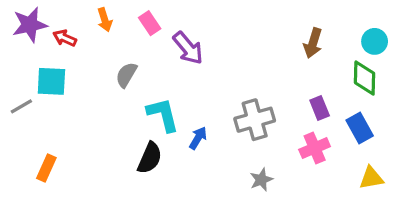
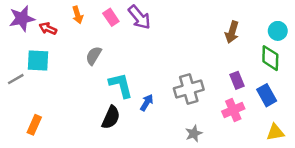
purple arrow: (188, 48) -> (139, 17), moved

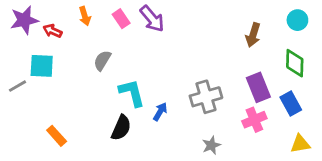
cyan circle: (278, 31) -> (297, 20), moved
purple rectangle: (237, 80) -> (258, 87), size x1.5
orange rectangle: (34, 125) -> (57, 136), moved, turned -66

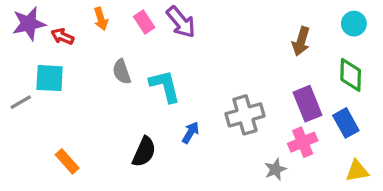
gray semicircle: (102, 60) -> (122, 72), turned -50
cyan L-shape: (132, 93) -> (165, 86), moved
gray star: (211, 145) -> (275, 169), moved

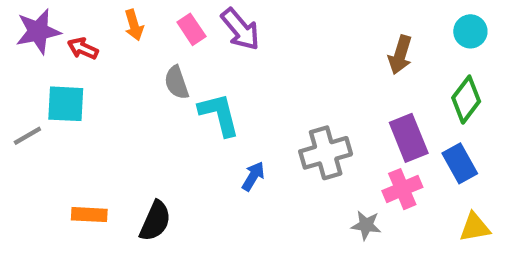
gray semicircle: (122, 72) -> (177, 83), moved
green diamond: (351, 75) -> (466, 100), turned 36
black semicircle: (144, 152) -> (155, 221), moved
orange rectangle: (67, 161) -> (89, 215), turned -45
gray star: (275, 169) -> (366, 225), turned 30

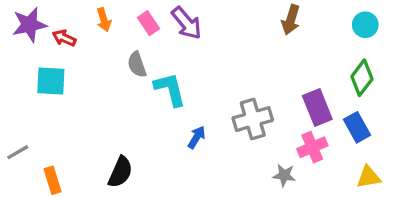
brown arrow: (400, 55) -> (291, 20), moved
gray line: (27, 136) -> (18, 152), moved
orange rectangle: (89, 215) -> (53, 180), moved, turned 70

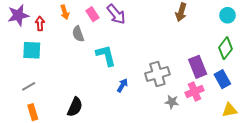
red arrow: (64, 38) -> (40, 23), turned 64
gray semicircle: (137, 64) -> (78, 34), moved
gray line: (18, 152) -> (29, 86), moved
gray star: (284, 175) -> (172, 102), moved

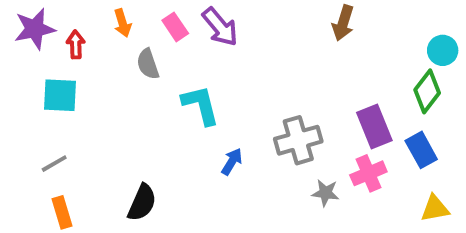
cyan circle: (227, 15) -> (443, 50), moved

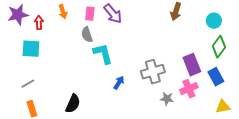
pink rectangle: (175, 27) -> (90, 14), turned 40
cyan circle: (443, 50) -> (214, 21), moved
gray semicircle: (148, 64) -> (87, 35), moved

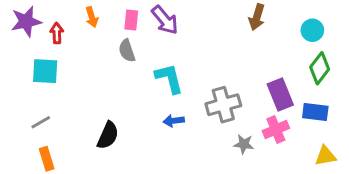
cyan L-shape: (103, 54) -> (169, 78), moved
blue rectangle: (216, 77) -> (315, 112), turned -54
blue arrow: (119, 83) -> (174, 121), turned -128
black semicircle: (73, 104) -> (108, 135), moved

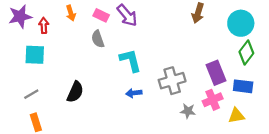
pink rectangle: (131, 20) -> (101, 15), turned -70
cyan circle: (312, 30) -> (241, 23), size x1.5
black semicircle: (108, 135) -> (75, 92), moved
yellow triangle: (326, 156) -> (236, 116), moved

